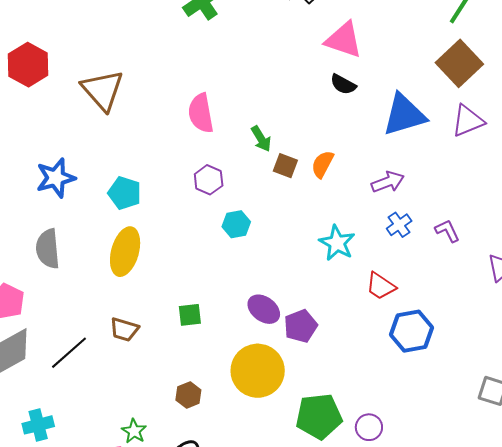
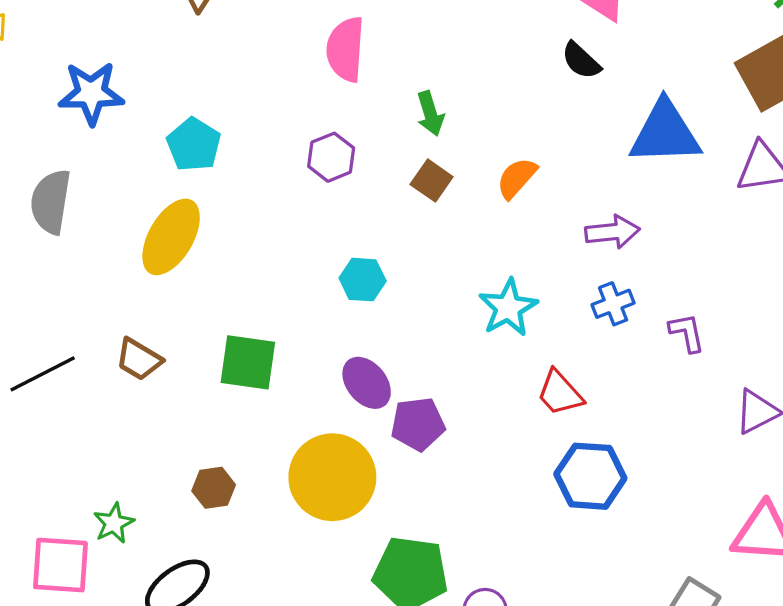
brown square: (285, 166) -> (432, 181), moved
cyan hexagon: (236, 224) -> (363, 280), moved
green square: (190, 315) -> (248, 362), size x1.5

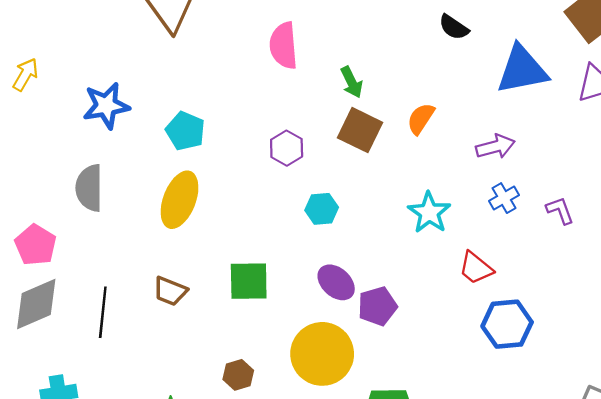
purple hexagon: (331, 157) -> (287, 148), moved
brown square: (432, 181) -> (360, 130), size x1.5
black line: (43, 374) -> (103, 312), turned -48

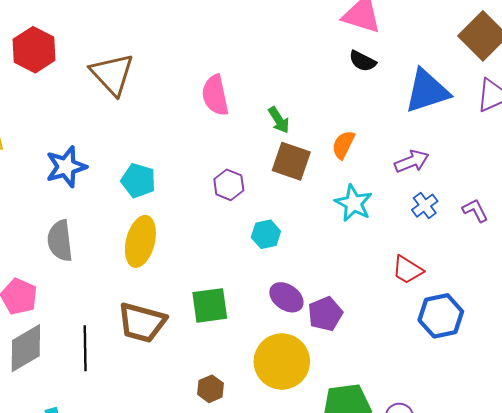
cyan star: (429, 213) -> (354, 203), moved
brown trapezoid: (170, 291) -> (142, 323), size x1.6

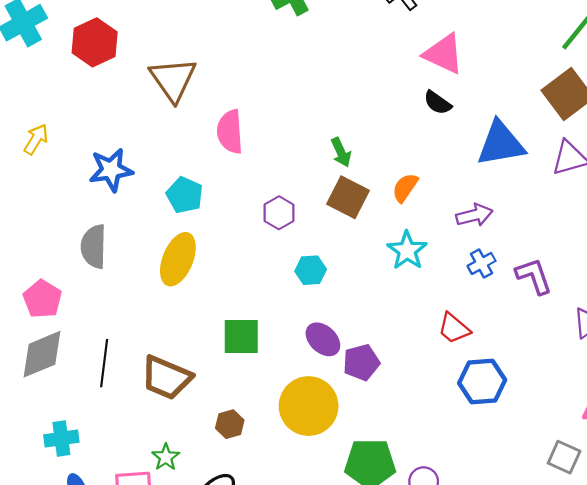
pink semicircle: (215, 95) -> (230, 132), moved
purple L-shape: (475, 210) -> (534, 276), size x1.4
brown trapezoid: (142, 323) -> (166, 378), moved

